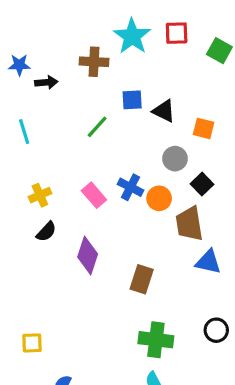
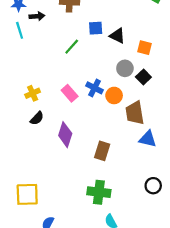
cyan line: (24, 132) -> (20, 30), moved
black square: (202, 184) -> (143, 77), moved
green cross: (156, 340) -> (99, 192), moved
yellow square: (32, 343) -> (27, 194), size x1.6

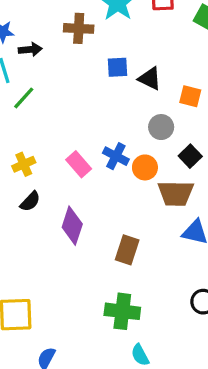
green line: (72, 47) -> (24, 98), moved
black square: (143, 77) -> (190, 156), moved
brown trapezoid: (135, 113) -> (176, 193), turned -80

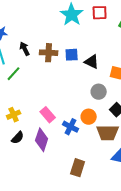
brown cross: (79, 28) -> (49, 53), moved
black arrow: (30, 49) -> (25, 49), moved, turned -112
blue cross: (116, 156) -> (71, 127), moved
purple diamond: (72, 226) -> (42, 140), moved

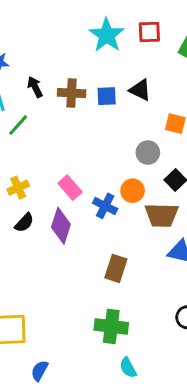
black triangle: (92, 62) -> (140, 90), moved

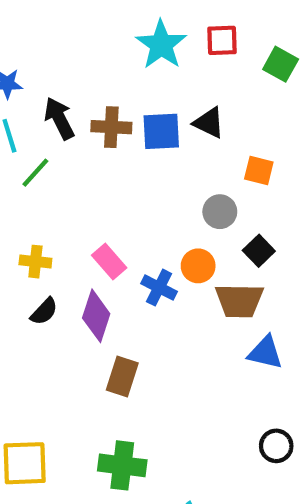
black arrow: (35, 87) -> (59, 118), size x1.4
blue square: (107, 96) -> (161, 131), size x1.4
yellow cross: (18, 188) -> (35, 262), turned 30
brown rectangle: (116, 268) -> (122, 376), moved
green cross: (111, 326) -> (122, 465), moved

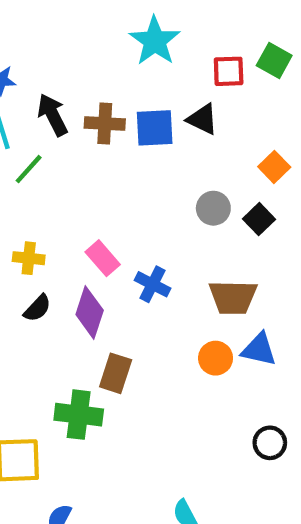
red square: (222, 40) -> (229, 71), moved
orange square: (259, 170) -> (274, 167), moved, turned 32
black square: (259, 251) -> (259, 219), moved
orange circle: (198, 266) -> (216, 358), moved
green cross: (122, 465) -> (79, 415), moved

